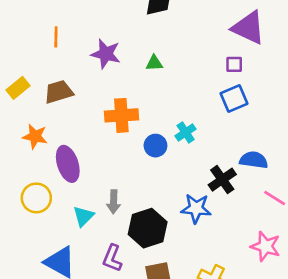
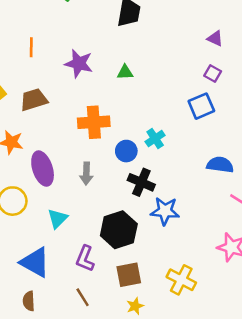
purple triangle: (248, 28) -> (215, 38), size x0.5
purple square: (234, 64) -> (213, 73), moved, turned 30
black cross: (222, 180) -> (141, 182), moved, turned -32
gray arrow: (114, 202) -> (86, 174), moved

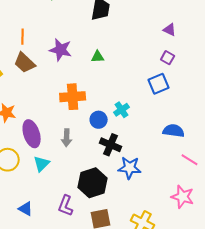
brown trapezoid: (34, 100) -> (25, 63), moved, turned -120
cyan triangle: (58, 219) -> (42, 164), moved
blue triangle: (35, 262) -> (26, 209), size x0.6

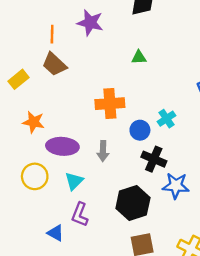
purple star: (61, 50) -> (90, 23), moved
purple ellipse: (32, 134) -> (62, 146), turned -68
purple L-shape: (66, 206) -> (80, 215), moved

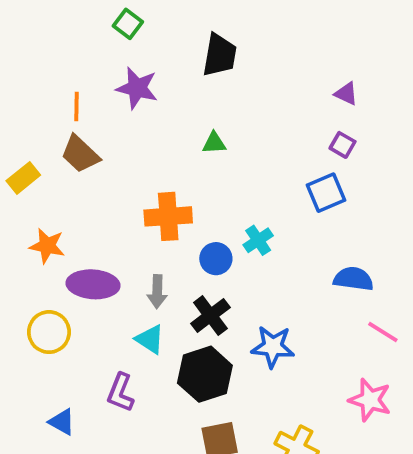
black cross: (154, 159) -> (210, 316), moved, turned 30
cyan triangle: (74, 181) -> (150, 339), moved, turned -42
blue triangle: (56, 233) -> (62, 422), moved

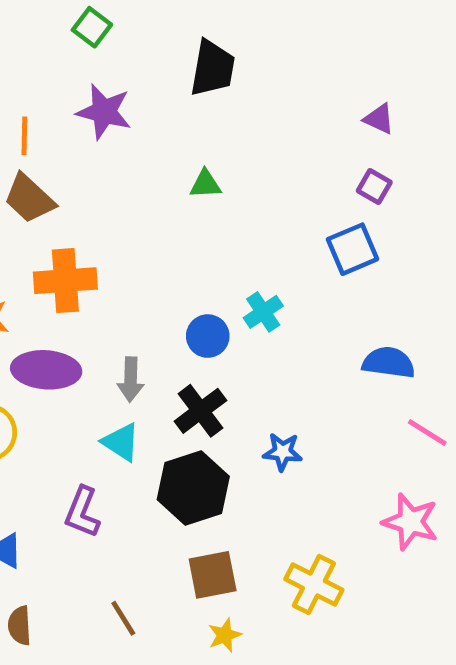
orange cross: (168, 216) -> (65, 281), moved
blue star: (273, 347) -> (283, 452), size x0.7

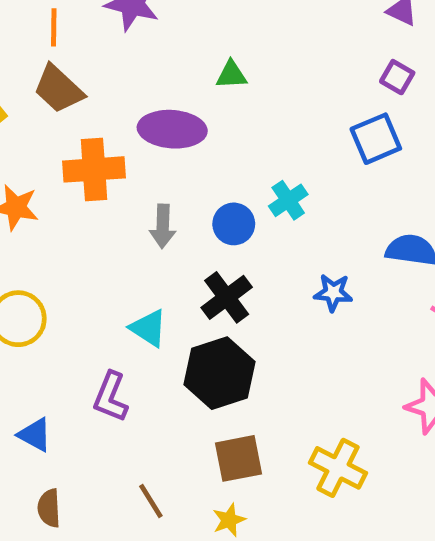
purple ellipse: (46, 370) -> (172, 129), moved
gray arrow: (131, 379) -> (163, 226), moved
blue star: (283, 452) -> (333, 293), moved
yellow star: (225, 635) -> (229, 520), moved

